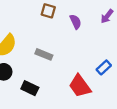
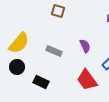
purple semicircle: (75, 22) -> (85, 46), moved

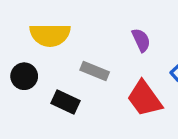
yellow semicircle: (19, 43) -> (50, 35), moved, turned 50
gray rectangle: (54, 51) -> (95, 71), moved

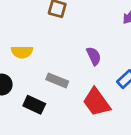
yellow semicircle: (50, 35) -> (22, 52), size x0.7

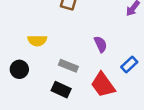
black rectangle: (34, 105) -> (61, 90), moved

